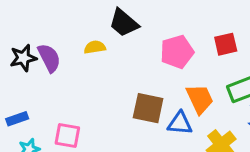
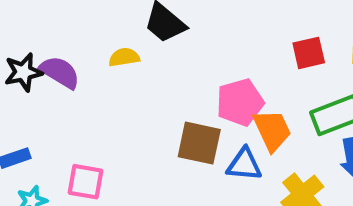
pink pentagon: (177, 52) -> (240, 102), moved
purple semicircle: (49, 58) -> (60, 72), turned -32

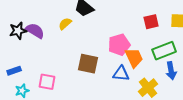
yellow semicircle: (124, 57) -> (65, 24), turned -32
brown square: (199, 143) -> (88, 64), moved

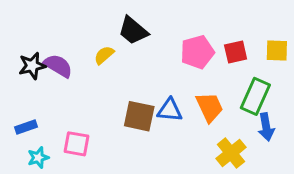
pink pentagon: (119, 45) -> (197, 52), moved
green rectangle: (164, 51) -> (255, 96), turned -45
blue triangle: (121, 74) -> (170, 110), moved

